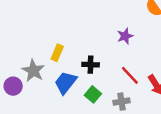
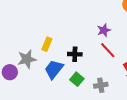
gray star: (33, 71) -> (27, 59), turned 30
red line: (130, 75) -> (108, 50), moved

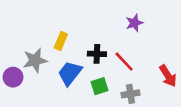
red line: (108, 50) -> (124, 62), moved
green square: (77, 79) -> (100, 86), turned 32

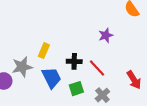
blue trapezoid: (70, 73) -> (51, 78), turned 115
gray cross: (131, 94) -> (102, 95), turned -32

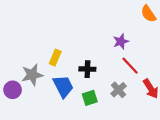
red line: (97, 68) -> (130, 66), moved
gray cross: (102, 95) -> (119, 90), moved

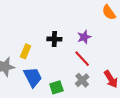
red line: (130, 66) -> (82, 59), moved
black cross: (87, 69) -> (54, 39), moved

